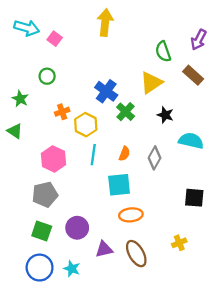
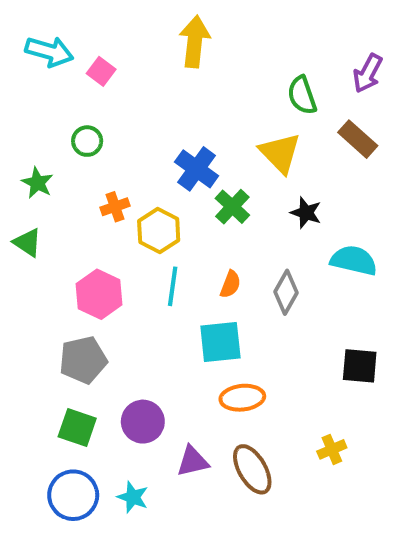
yellow triangle: (151, 83) -> (280, 153), turned -40

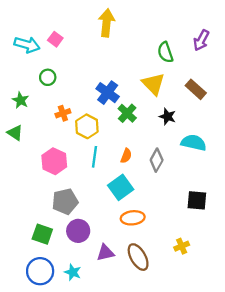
cyan arrow: (49, 51) -> (27, 45), moved
brown rectangle: (358, 139) -> (196, 89), moved
cyan square: (220, 342) -> (121, 187), turned -30
gray pentagon: (83, 360) -> (65, 201), moved

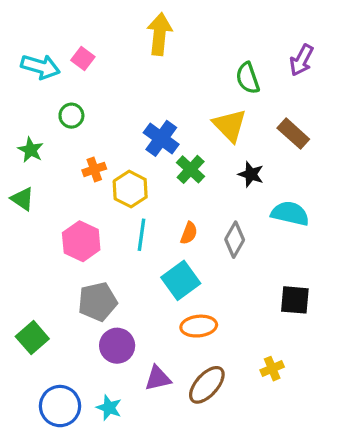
green square: (42, 234) -> (32, 338), moved, turned 30
brown ellipse: (138, 257) -> (207, 385), turned 72

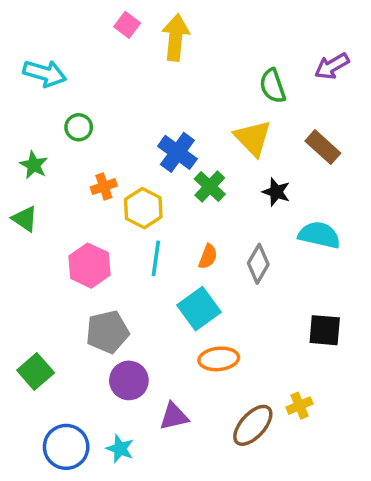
pink square: (83, 58) -> (127, 25), moved
purple arrow: (301, 60) -> (332, 66), turned 32
brown ellipse: (207, 385) -> (253, 425), moved

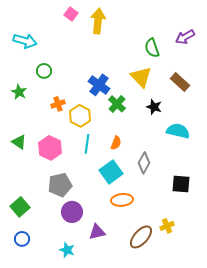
green triangle: (25, 219) -> (19, 142), moved
gray diamond: (258, 264) -> (144, 163), moved
blue circle: (66, 447) -> (22, 239), moved, size x0.6

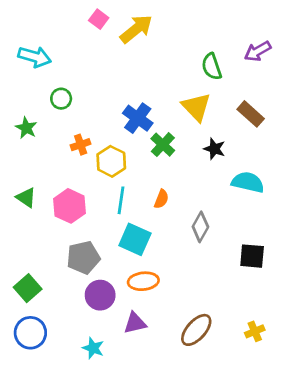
yellow arrow: (98, 21) -> (136, 29), turned 45
cyan square: (111, 172) -> (135, 239), moved, turned -30
orange ellipse: (122, 200) -> (143, 281), moved
yellow cross: (167, 226) -> (255, 331), moved
blue circle: (22, 239) -> (30, 333), size x1.5

